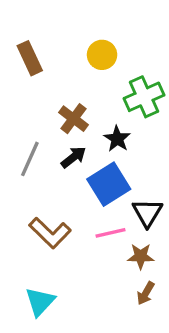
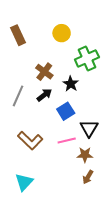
blue square: (109, 184) -> (66, 111), size x0.7

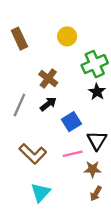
black star: (71, 84) -> (97, 92), moved
cyan triangle: (24, 182) -> (40, 192), moved

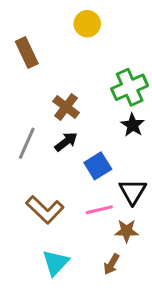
yellow circle: (67, 36) -> (87, 24), moved
brown arrow: (96, 194) -> (111, 264), moved

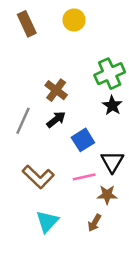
brown rectangle: (27, 52) -> (27, 24), moved

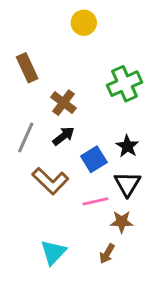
brown rectangle: (27, 24) -> (27, 68), moved
black star: (112, 105) -> (127, 146), moved
brown L-shape: (38, 177) -> (50, 181), moved

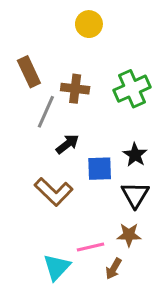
brown cross: (63, 103) -> (75, 89), moved, turned -30
gray line: (26, 137) -> (46, 112), moved
blue square: (94, 159) -> (100, 169), turned 30
pink line: (95, 201) -> (90, 247), moved

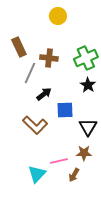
black star: (135, 155) -> (88, 85), moved

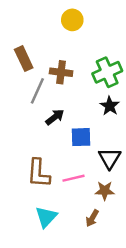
brown L-shape: (35, 125) -> (39, 173), moved, turned 50
pink line: (59, 161) -> (74, 178), moved

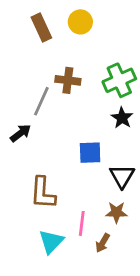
brown rectangle: (24, 59) -> (41, 28), moved
black arrow: (55, 117) -> (21, 133), moved
pink line: (74, 178) -> (82, 223), moved, turned -70

